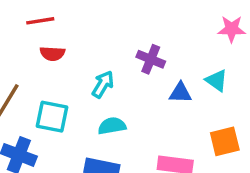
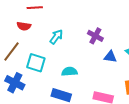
red semicircle: (52, 54) -> (24, 26), moved
cyan arrow: (103, 84) -> (56, 37), moved

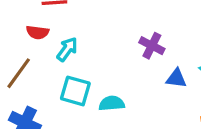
cyan arrow: (56, 37) -> (67, 49), moved
cyan square: (36, 63) -> (75, 91), moved

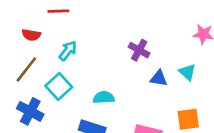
red semicircle: (37, 32) -> (31, 35), moved
cyan square: (75, 91) -> (59, 86), moved, turned 30

